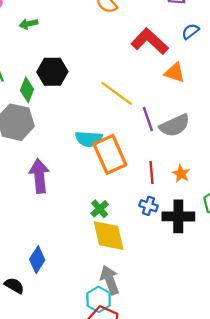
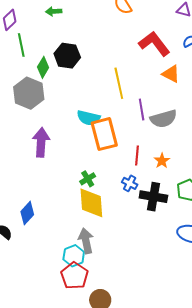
yellow line: (117, 93) -> (119, 83), turned 32

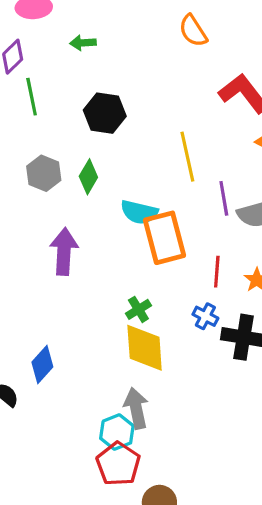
green diamond: (43, 67) -> (88, 177), moved
gray hexagon: (29, 93) -> (44, 173), size x0.7

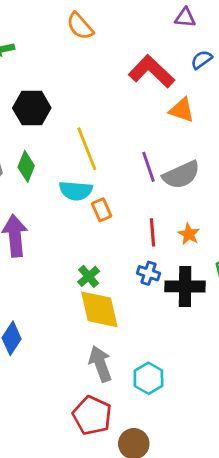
orange semicircle: (193, 31) -> (80, 26), moved
yellow line: (187, 157) -> (87, 149), moved
orange rectangle: (164, 238) -> (102, 210), size x0.5
cyan hexagon: (117, 432) -> (148, 378), moved

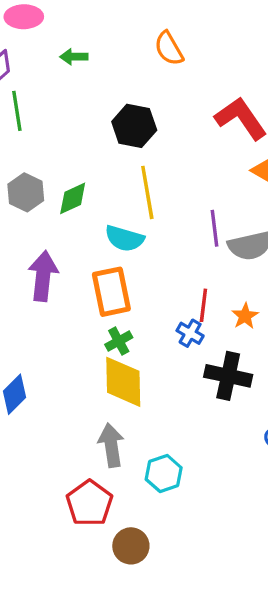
black hexagon: (32, 108) -> (134, 126), moved
green diamond: (26, 166) -> (73, 198), turned 32
orange rectangle: (102, 210) -> (111, 292), moved, size x1.8
blue cross: (149, 273) -> (190, 333), moved

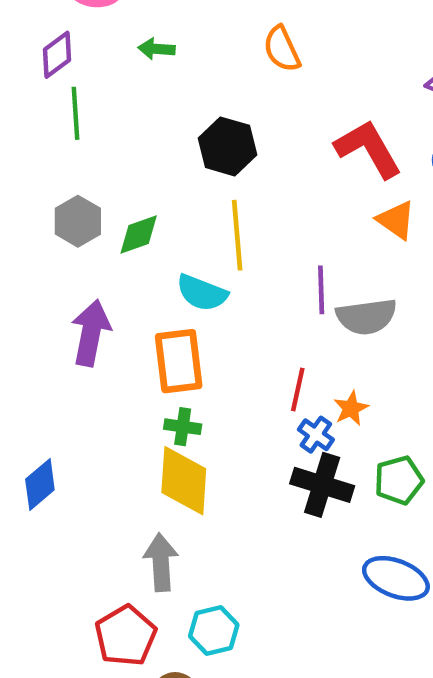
blue cross: (190, 333) -> (316, 435), moved
green cross: (119, 341) -> (183, 427), turned 32
cyan hexagon: (164, 474) -> (214, 630), moved

